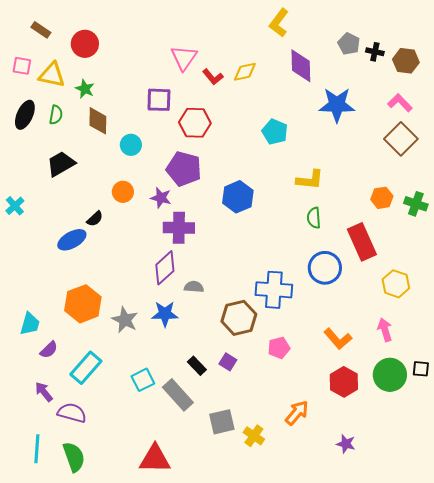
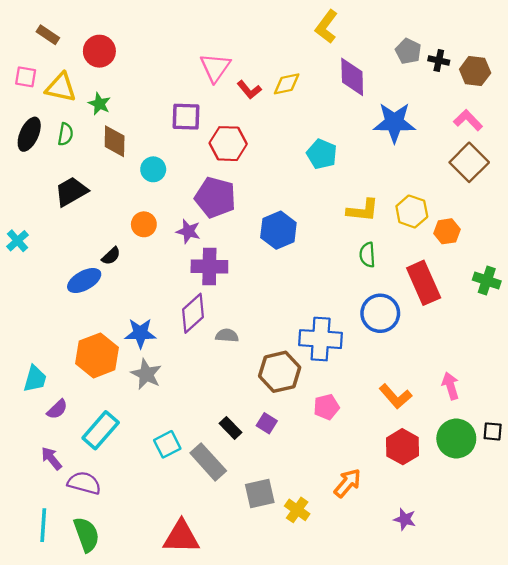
green cross: (416, 204) -> (487, 281), moved
yellow hexagon: (396, 284) -> (412, 211), moved
blue star: (165, 314) -> (140, 333), moved

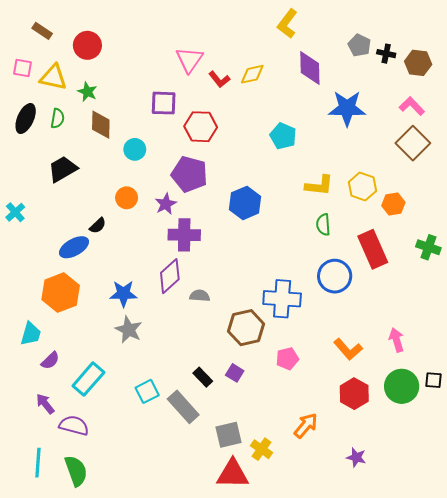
purple star: (188, 231) -> (166, 204), turned 30
orange hexagon: (97, 355) -> (61, 293), moved
red triangle: (181, 537) -> (233, 474), moved

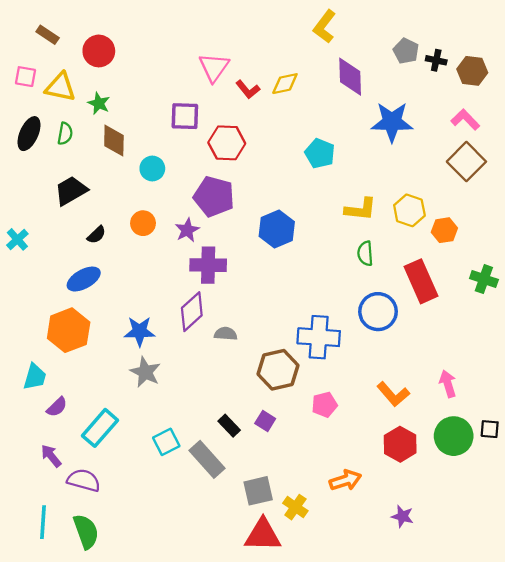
black semicircle: (98, 226) -> (96, 235), moved
orange arrow: (306, 425) -> (345, 480), turned 32

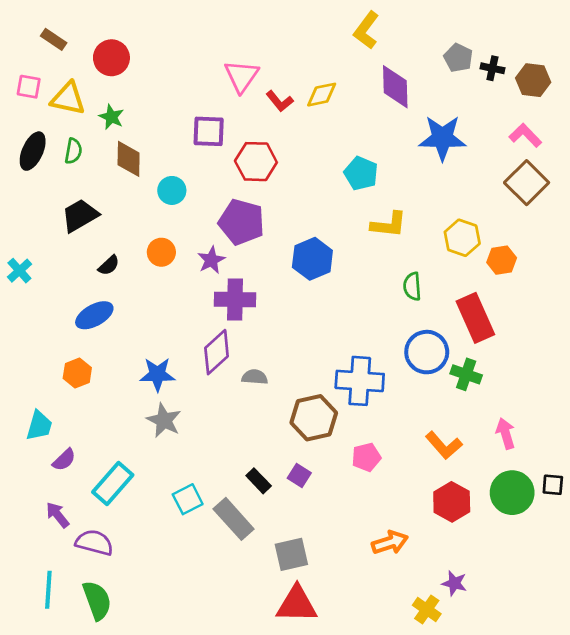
yellow L-shape: (361, 209) -> (389, 225), moved
green cross: (484, 279) -> (466, 374), moved
orange hexagon: (69, 330) -> (77, 373), size x0.6
yellow cross: (295, 507) -> (427, 610), moved

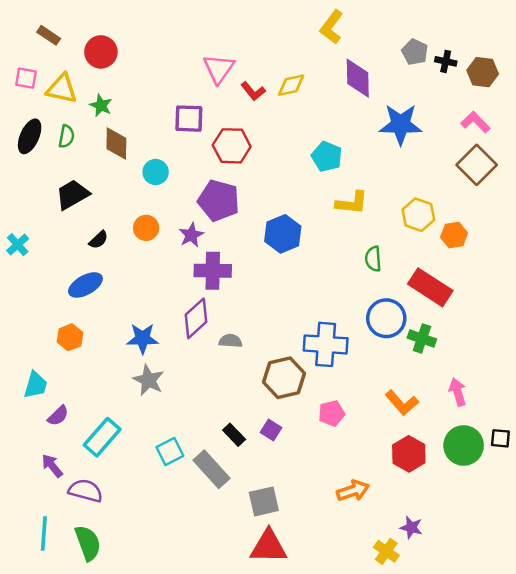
red rectangle: (475, 318) -> (430, 287), turned -33

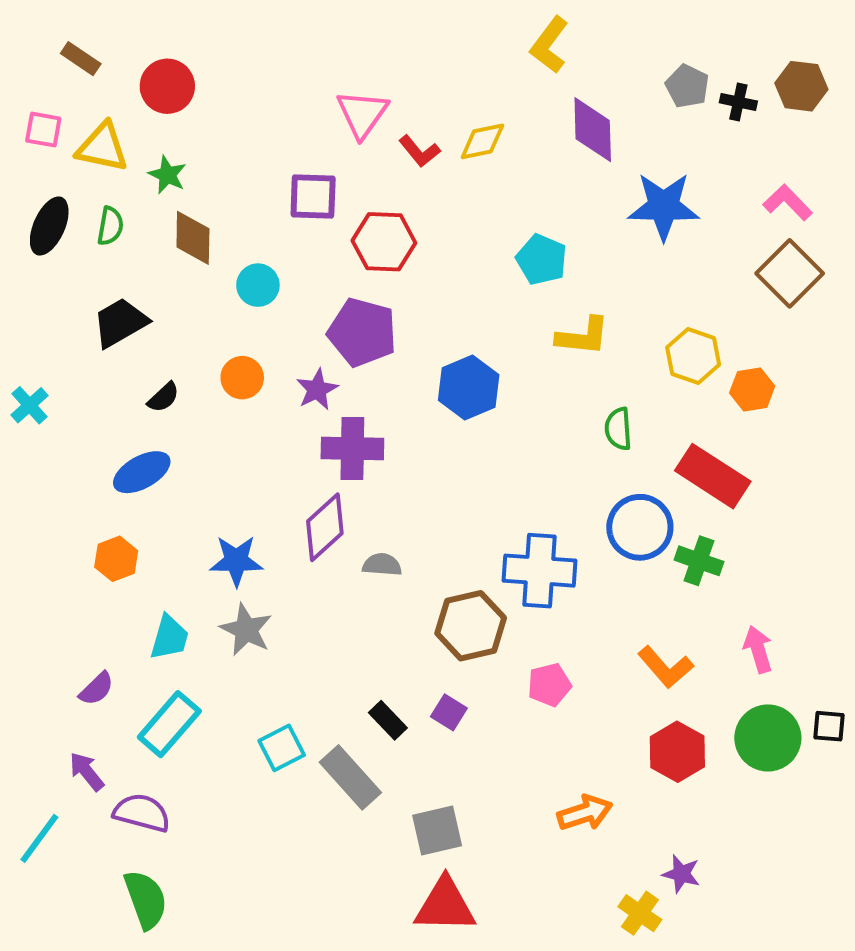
brown hexagon: (483, 72) -> (801, 86), moved
cyan trapezoid: (36, 385) -> (169, 638), moved
cyan line: (44, 533) -> (39, 838), moved, turned 32

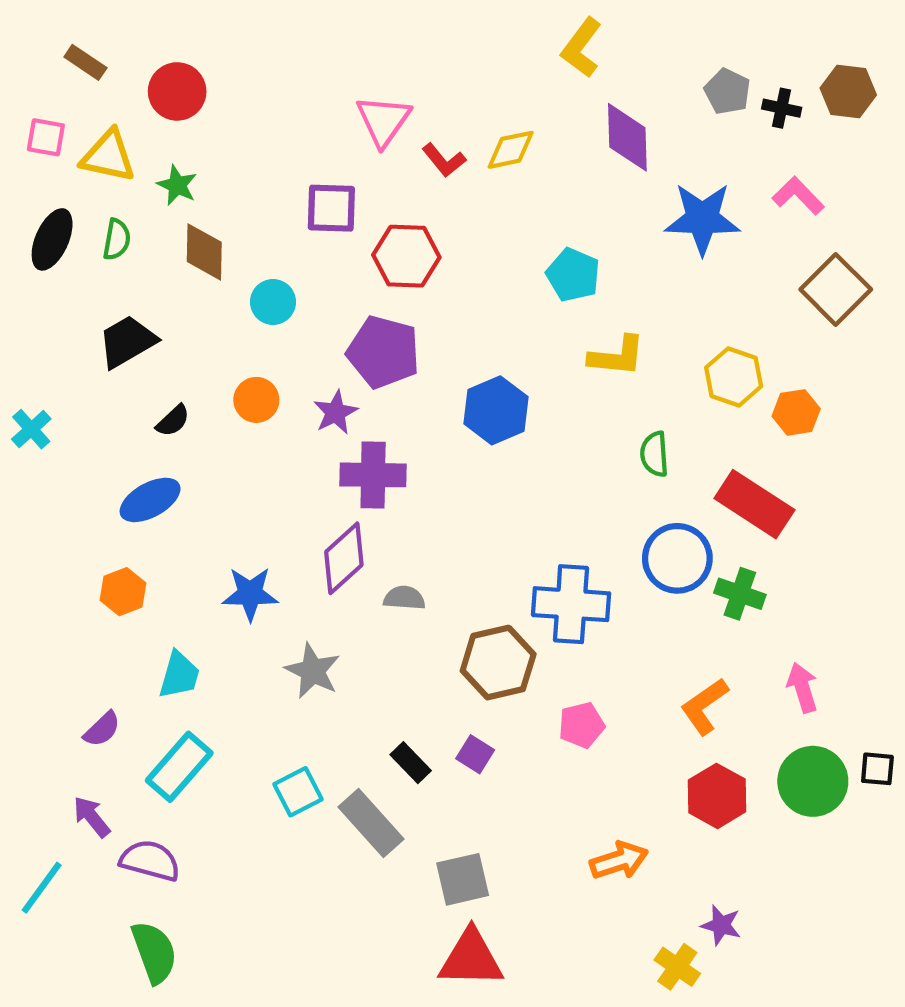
pink L-shape: (788, 202) -> (798, 196), moved
gray star: (246, 630) -> (313, 671), moved
orange L-shape: (666, 667) -> (704, 706), turned 96

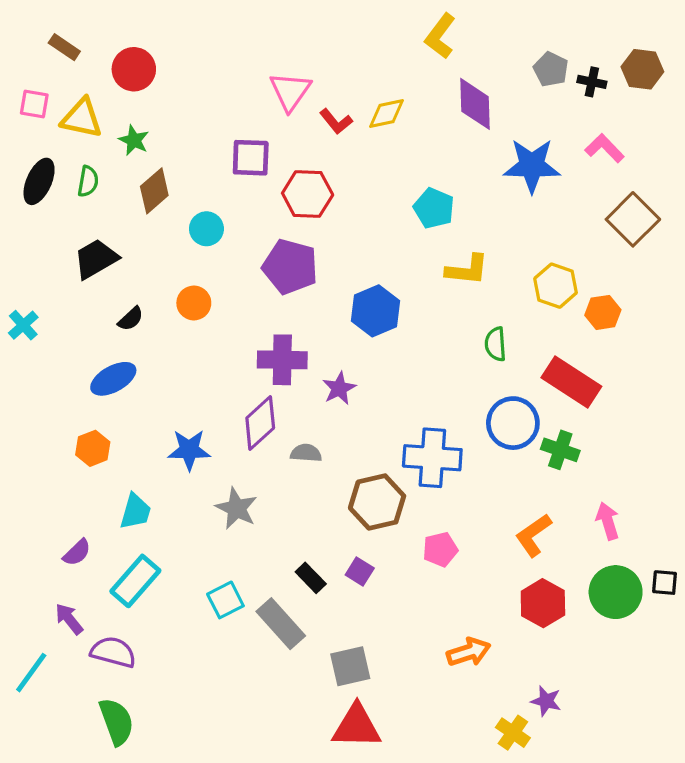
brown diamond: (204, 252) -> (154, 191), turned 48
purple star: (336, 412) -> (339, 388), moved

